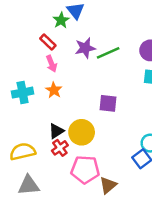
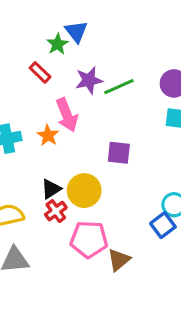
pink arrow: (51, 64) -> (67, 115), moved, size x1.5

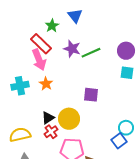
blue triangle: (76, 32) -> (75, 16), moved
red rectangle: (40, 72) -> (41, 44), size x1.5
purple star: (89, 80) -> (72, 49), turned 30
pink arrow: (67, 115) -> (39, 60), moved

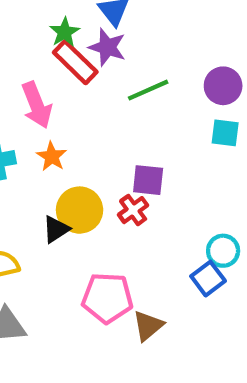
red rectangle: (41, 44) -> (75, 62), moved
purple star: (72, 49) -> (107, 47), moved
yellow circle: (69, 119) -> (80, 210), moved
red cross: (51, 132) -> (133, 210), moved

